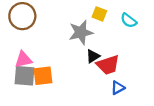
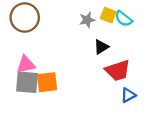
cyan semicircle: (129, 20) -> (124, 19), moved
gray star: (81, 32) -> (87, 20), moved, size x0.6
black triangle: (93, 56) -> (101, 47), moved

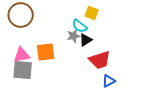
cyan semicircle: (124, 19) -> (80, 26), moved
gray star: (87, 20) -> (74, 36), moved
orange square: (47, 82) -> (46, 52), moved

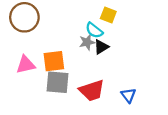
red trapezoid: (100, 60) -> (92, 91), moved
gray square: (23, 70) -> (58, 82), moved
blue triangle: (109, 81) -> (128, 95), turned -40

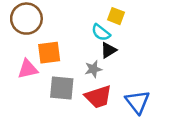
gray star: (87, 42) -> (93, 69), moved
orange square: (54, 61) -> (49, 53), moved
blue triangle: (128, 95) -> (137, 102), size x1.5

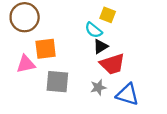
gray star: (93, 69) -> (98, 87), moved
red trapezoid: (98, 97) -> (112, 64), moved
blue triangle: (137, 102) -> (127, 94), turned -35

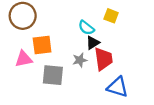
yellow square: (108, 15) -> (111, 16), moved
red trapezoid: (112, 64) -> (104, 59), turned -80
gray star: (98, 87) -> (80, 60), moved

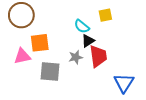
yellow square: (111, 16) -> (105, 15), turned -32
blue triangle: (118, 87) -> (124, 83), moved, turned 45

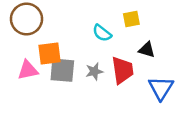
black triangle: (88, 41) -> (147, 50), moved, turned 48
gray square: (50, 72) -> (62, 70), moved
blue triangle: (124, 83) -> (161, 88), moved

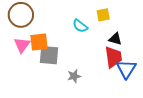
pink triangle: (28, 70) -> (22, 45), moved, turned -42
red trapezoid: (122, 70) -> (113, 57), moved
gray star: (94, 71) -> (74, 76), moved

